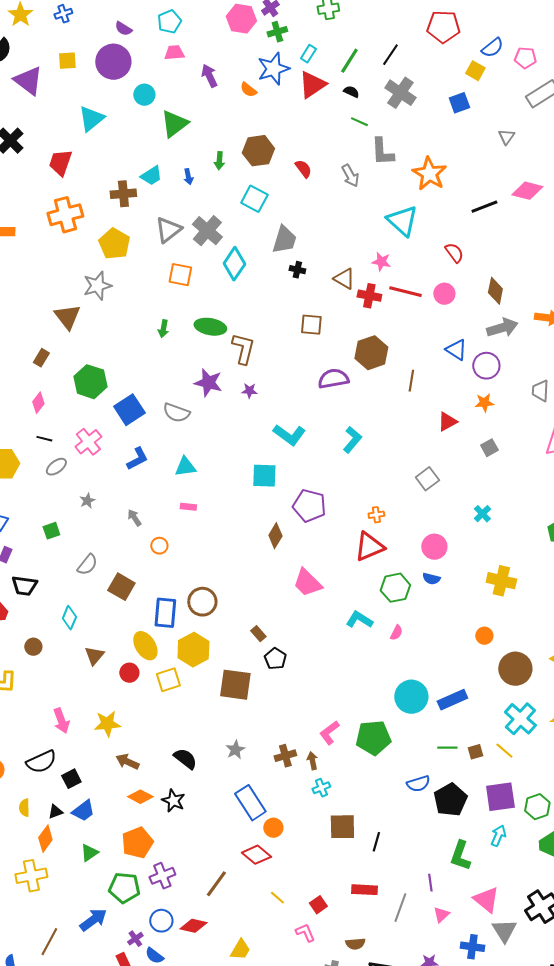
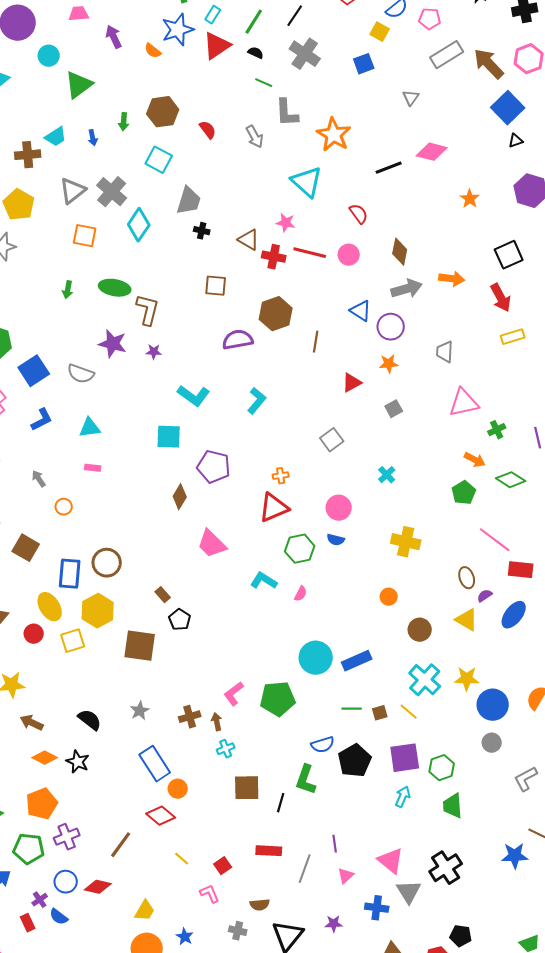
brown circle: (515, 669) -> (420, 630), size x0.7
green L-shape: (460, 856) -> (306, 780), moved

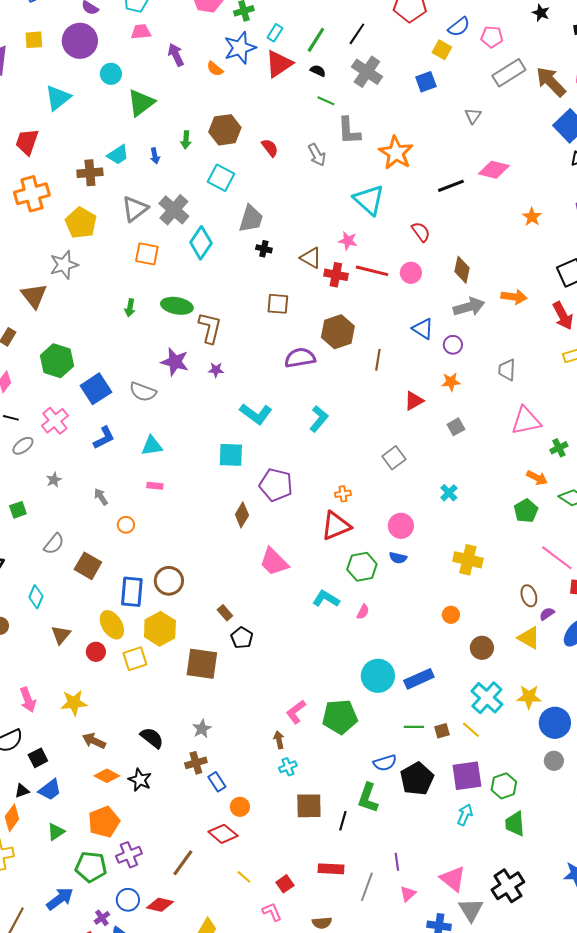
purple circle: (391, 327) -> (453, 345), size x0.7
brown cross: (190, 717) -> (196, 763), moved
blue rectangle: (155, 764) -> (217, 782), size x0.6

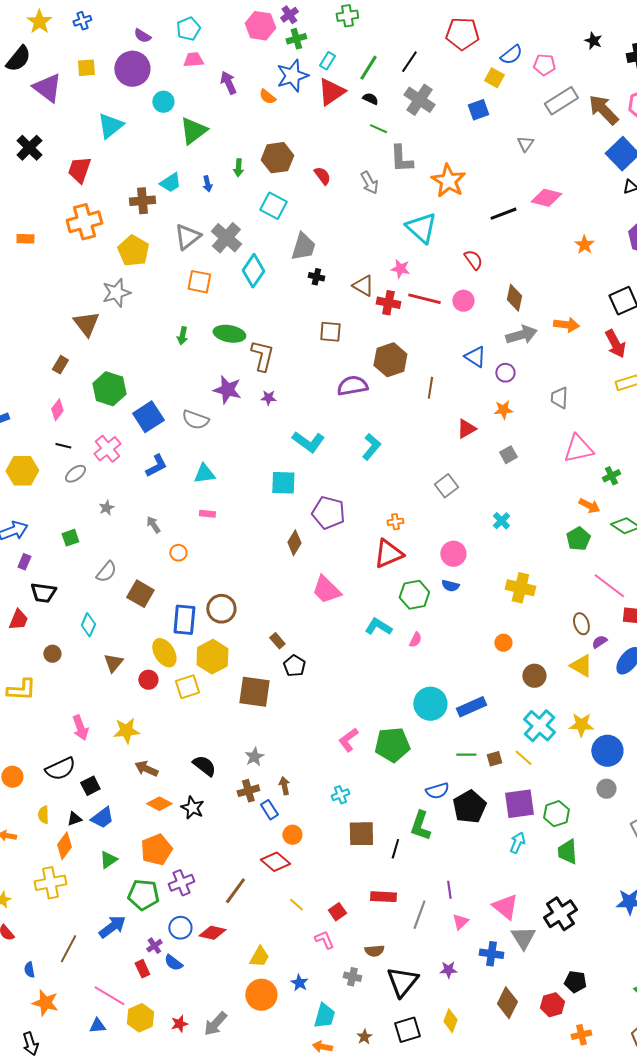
brown arrow: (279, 740) -> (284, 786), moved

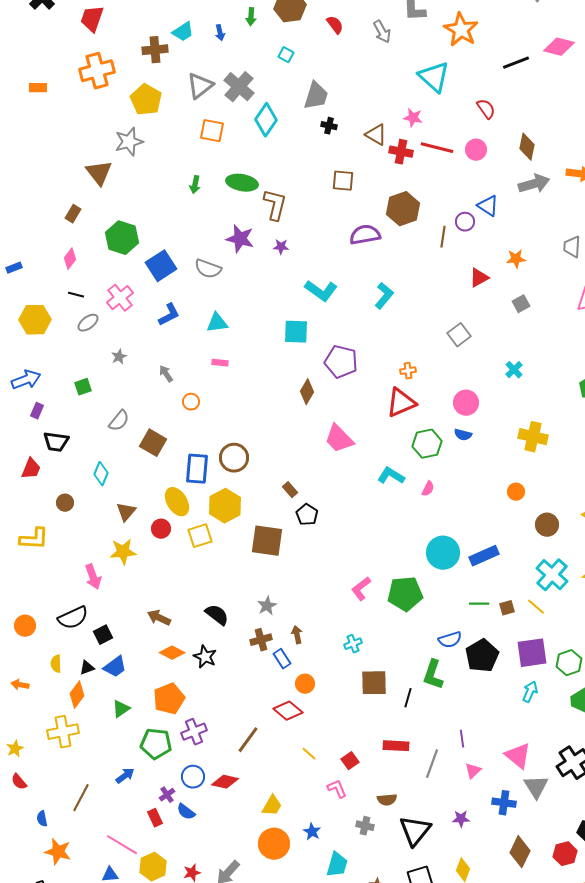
cyan square: (273, 206) -> (286, 55), size x0.6
purple circle: (505, 373) -> (465, 222), moved
yellow star: (126, 731) -> (123, 552), moved
blue arrow: (112, 927) -> (125, 776), size x0.7

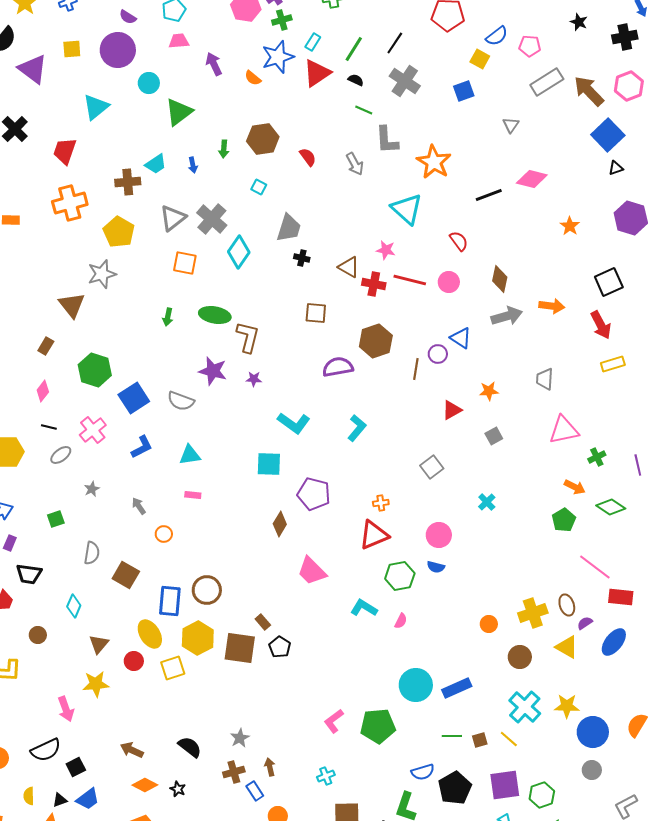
gray semicircle: (119, 421) -> (92, 553), turned -30
yellow cross: (533, 437) -> (533, 613), moved, turned -32
brown square: (267, 541) -> (240, 648), moved
black star: (205, 657) -> (178, 789), size x0.7

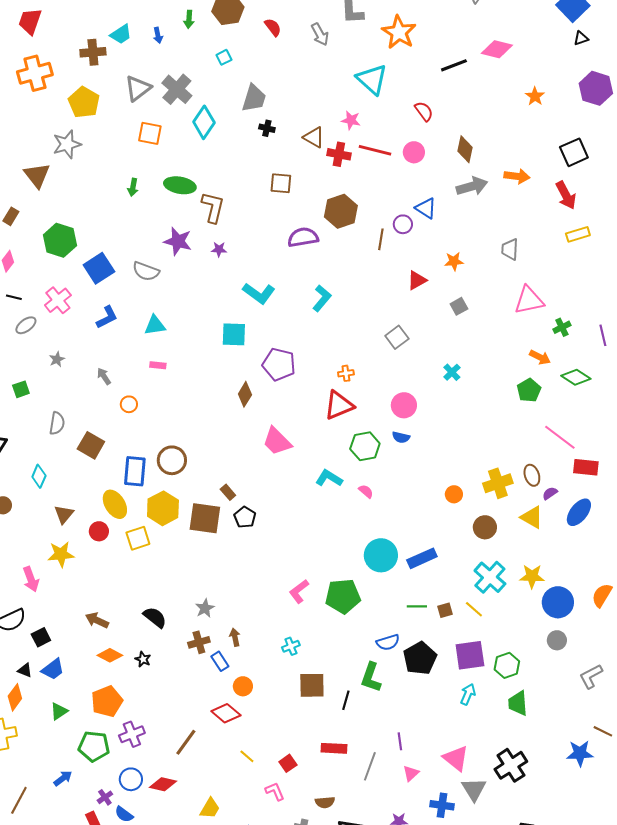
cyan square: (259, 187) -> (224, 57), turned 35
pink semicircle: (401, 621) -> (366, 491), turned -77
black triangle: (60, 800) -> (25, 670), turned 42

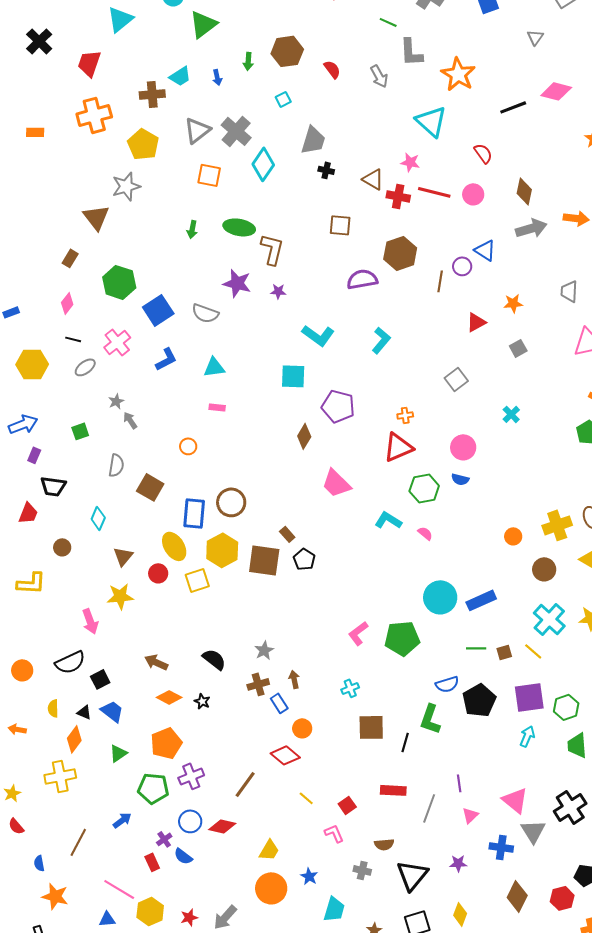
gray arrow: (104, 376) -> (130, 420), moved
blue trapezoid: (53, 669) -> (112, 711), turned -105

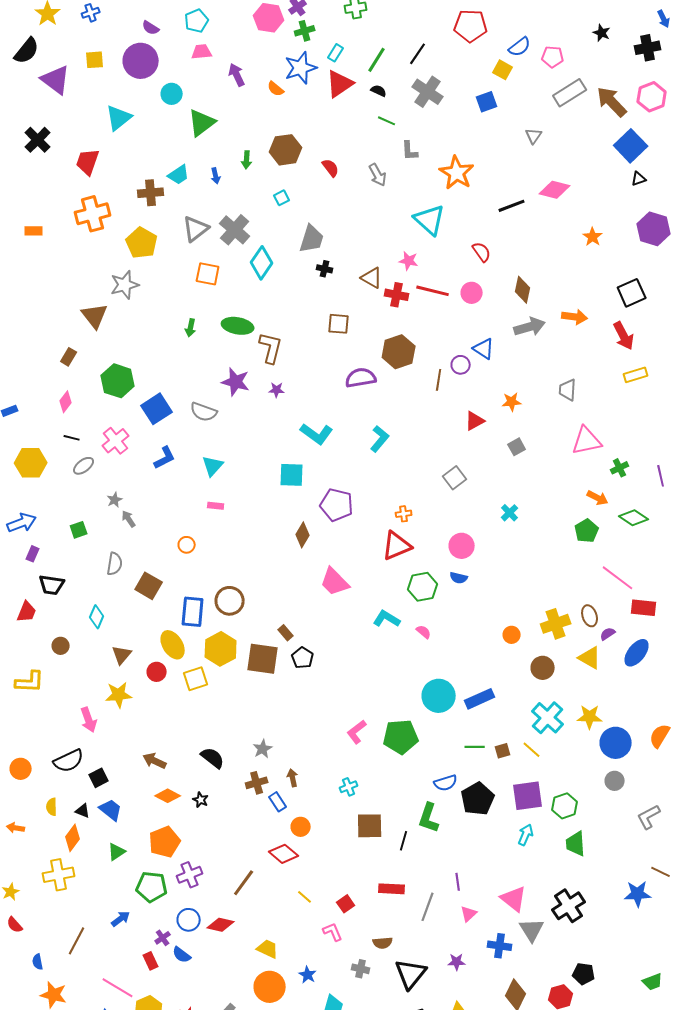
gray L-shape: (411, 52) -> (410, 151), size x0.7
cyan triangle: (214, 367) -> (213, 466), turned -40
yellow trapezoid: (269, 850) -> (268, 949), turned -95

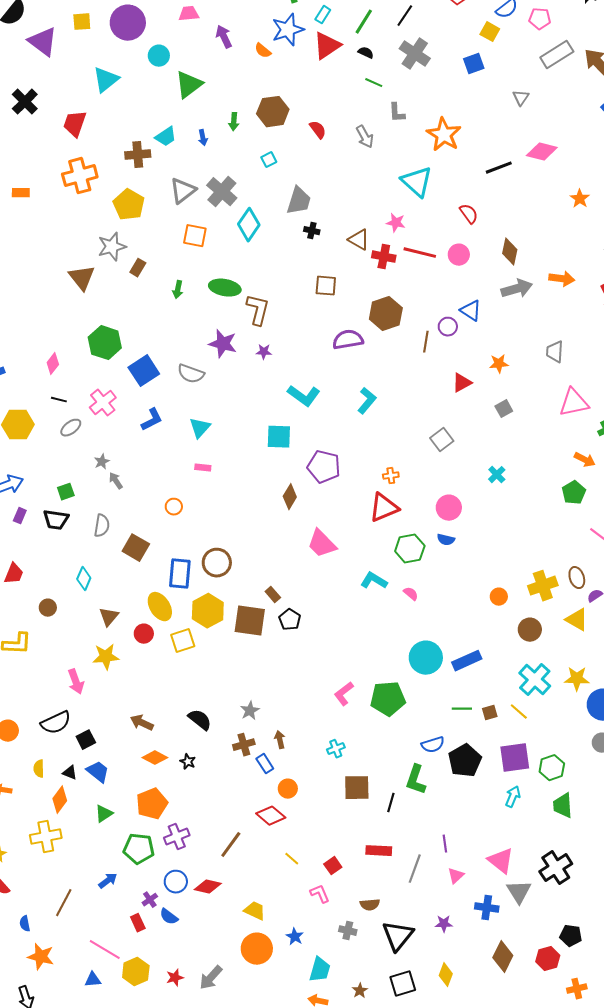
brown rectangle: (69, 357) -> (138, 268), moved
black trapezoid: (52, 585) -> (56, 520), moved

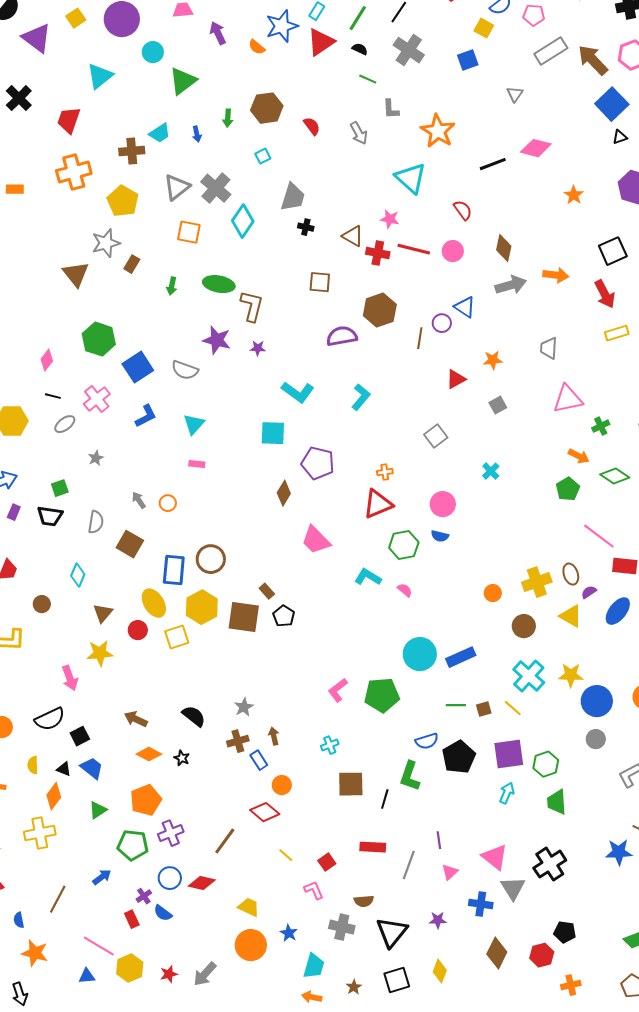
yellow square: (82, 22) -> (76, 18), turned -30
gray arrow: (116, 481) -> (139, 500), moved
gray cross: (348, 931) -> (342, 927), size x1.4

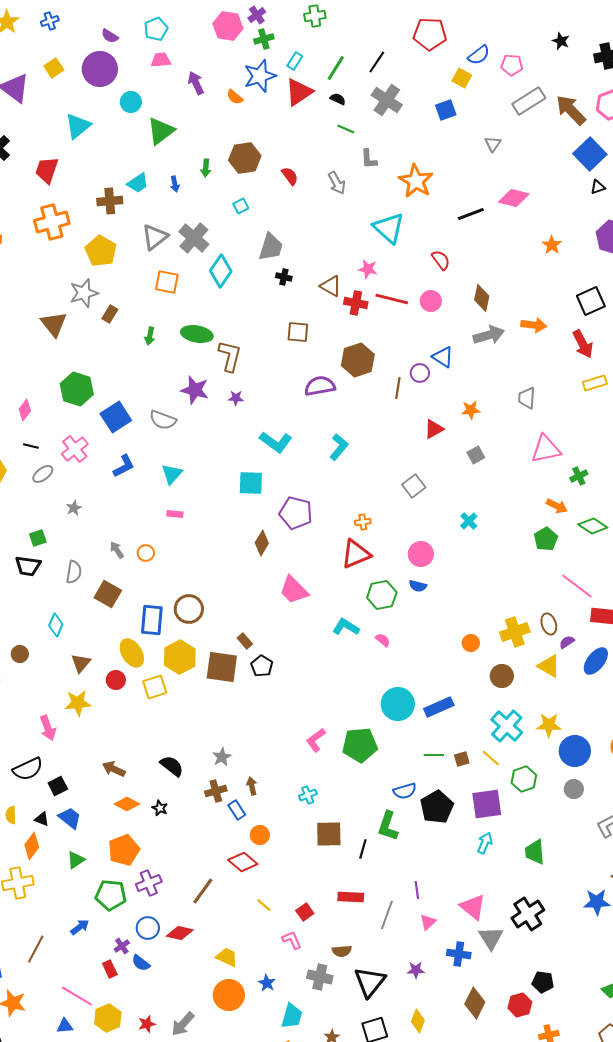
green hexagon: (546, 764) -> (524, 779), moved

